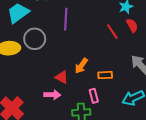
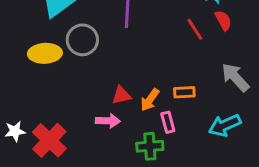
orange arrow: (81, 66) -> (150, 100), moved
red triangle: (62, 77) -> (121, 95), turned -40

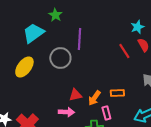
gray circle: (82, 40) -> (60, 58), moved
yellow ellipse: (45, 53) -> (24, 67), turned -50

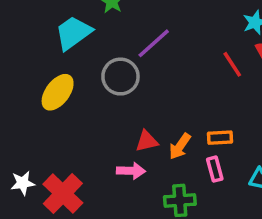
purple line: (79, 39) -> (154, 43), turned 45
pink rectangle: (106, 113) -> (215, 169), moved

